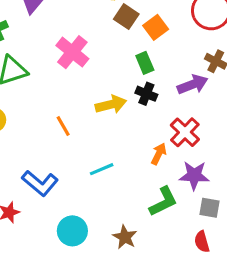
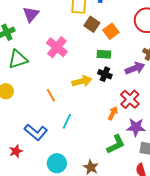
green rectangle: (145, 63) -> (104, 54), turned -64
cyan line: (102, 169) -> (67, 121), moved, turned -42

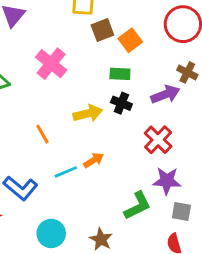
brown square: (92, 24) -> (102, 30), turned 35
orange arrow: (113, 113) -> (94, 160), moved, turned 32
cyan line: (67, 121) -> (66, 172), turned 42

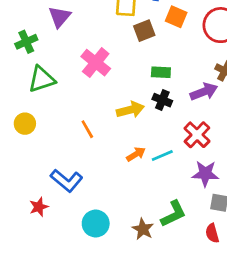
orange square: (130, 40) -> (176, 17), moved, turned -30
cyan line: (66, 172) -> (162, 156), moved
green L-shape: (138, 206) -> (173, 214), moved

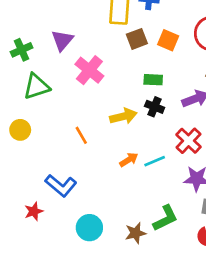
purple triangle: (60, 17) -> (62, 40), moved
orange square: (176, 17) -> (168, 40), moved
brown star: (143, 229) -> (136, 233), turned 30

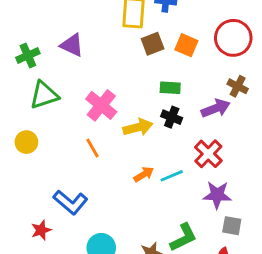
purple triangle: (62, 40) -> (72, 45), turned -45
pink cross: (89, 70) -> (101, 105), moved

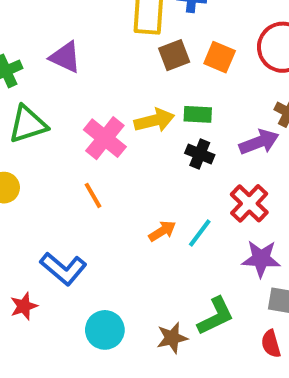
yellow arrow: (138, 127) -> (154, 120), moved
cyan line: (172, 176) -> (200, 233), turned -30

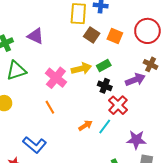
brown square: (174, 55) -> (92, 35), turned -35
green rectangle: (198, 114) -> (104, 65), turned -32
red cross: (249, 203) -> (118, 105), moved

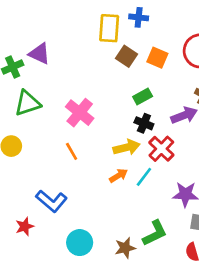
purple triangle: (36, 36) -> (39, 54), moved
yellow arrow: (81, 69) -> (127, 147), moved

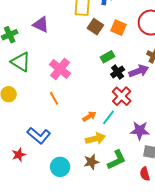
purple triangle: (39, 54) -> (41, 25), moved
green triangle: (27, 103) -> (21, 62), turned 50
black cross: (144, 123) -> (118, 72), moved, turned 32
yellow arrow: (127, 147) -> (95, 139), moved
brown star: (125, 248) -> (91, 162), moved

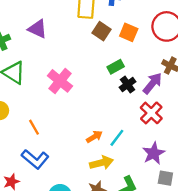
purple arrow: (139, 71) -> (152, 83), turned -30
red cross: (122, 96) -> (151, 113), moved
orange line: (54, 98) -> (34, 127), moved
purple star: (140, 131) -> (154, 153), turned -30

